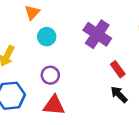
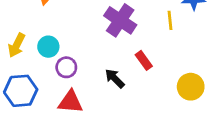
cyan circle: (47, 37) -> (48, 47), moved
black arrow: (119, 94) -> (115, 78), moved

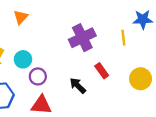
purple cross: (120, 20) -> (82, 38), turned 30
yellow circle: (191, 87) -> (141, 79), moved

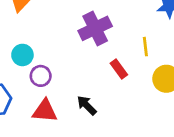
yellow line: (123, 38) -> (145, 47), moved
black arrow: (78, 86) -> (87, 105), moved

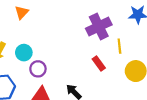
purple cross: (95, 28) -> (99, 27), moved

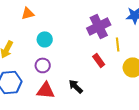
orange triangle: (22, 12) -> (28, 13), turned 32
cyan circle: (24, 53) -> (45, 39), moved

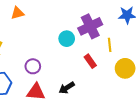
cyan circle: (45, 39) -> (67, 39), moved
black arrow: (76, 86) -> (67, 88), turned -77

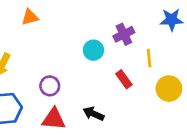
purple cross: (90, 26) -> (124, 34), size x0.7
black arrow: (67, 88) -> (93, 114), turned 56

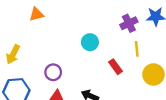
purple cross: (124, 34) -> (129, 23), moved

